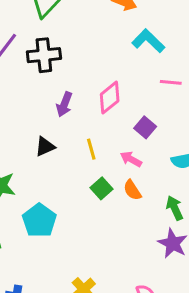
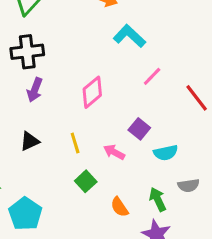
pink line: (171, 82) -> (152, 76), turned -50
purple arrow: (64, 104) -> (35, 90), moved
purple square: (145, 127) -> (139, 129), moved
orange semicircle: (132, 190) -> (119, 207), moved

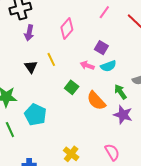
black triangle: (30, 141) -> (31, 67), turned -32
yellow line: (75, 143) -> (51, 59), moved
cyan semicircle: (166, 153) -> (108, 66), moved
orange semicircle: (119, 207) -> (96, 101), size x1.5

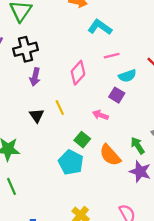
pink line: (104, 12) -> (112, 56), moved, turned 40
cyan semicircle: (108, 66) -> (127, 76), moved
cyan pentagon: (35, 115) -> (71, 162), moved

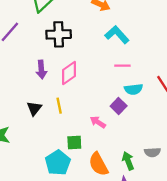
black cross: (26, 49) -> (59, 34), moved
pink diamond: (78, 73) -> (69, 73), moved
purple arrow: (35, 77) -> (41, 70), turned -30
green square: (82, 140) -> (74, 143), turned 35

